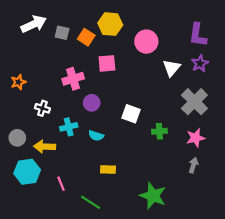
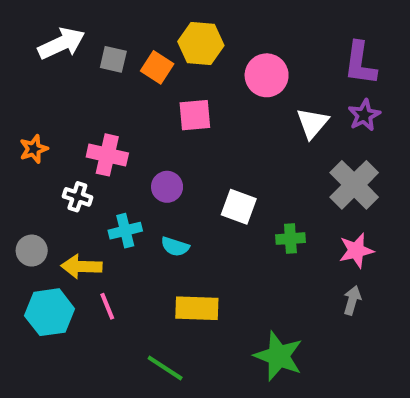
pink cross: (73, 79) -> (107, 155), moved, turned 30
yellow rectangle: (108, 170) -> (197, 308), size x1.5
pink line: (61, 184) -> (107, 306), moved

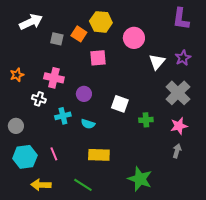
gray square: (113, 59) -> (57, 39), moved
purple L-shape: (360, 63) -> (181, 19), moved
yellow arrow: (81, 266) -> (41, 185), moved

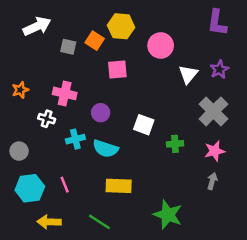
cyan semicircle: (88, 124) -> (105, 149), size x1.5

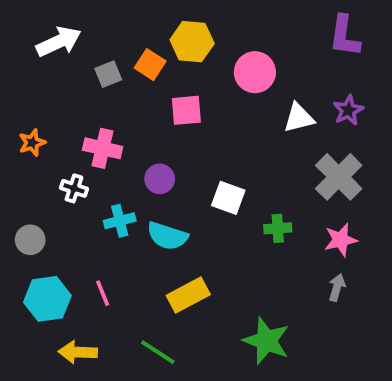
gray square: (68, 47) -> (108, 74), turned -35
white triangle: (188, 74) -> (299, 118), turned 36
yellow rectangle: (119, 186) -> (188, 295), turned -30

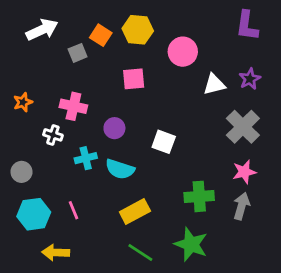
orange square: (150, 65) -> (101, 35), moved
green cross: (278, 228) -> (199, 196), moved, size x1.5
gray arrow: (337, 287) -> (242, 206), size x1.4
green line: (158, 352) -> (140, 253), moved

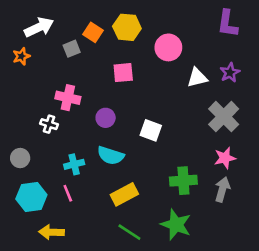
orange star: (23, 102) -> (21, 56), moved
cyan cross: (86, 158) -> (74, 164), moved

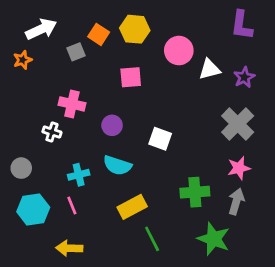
white triangle: (197, 78) -> (210, 69), moved
green star: (176, 225) -> (214, 239), moved
yellow arrow: (52, 232) -> (69, 248), moved
green line: (129, 232) -> (152, 239), moved, turned 30

